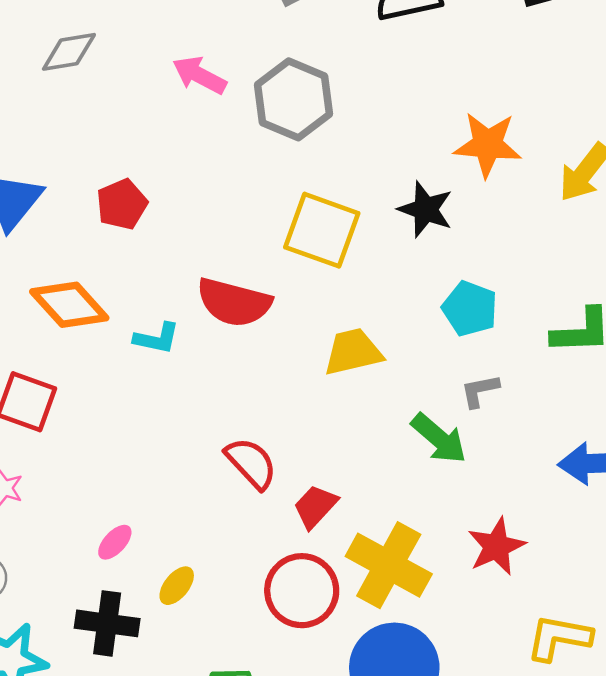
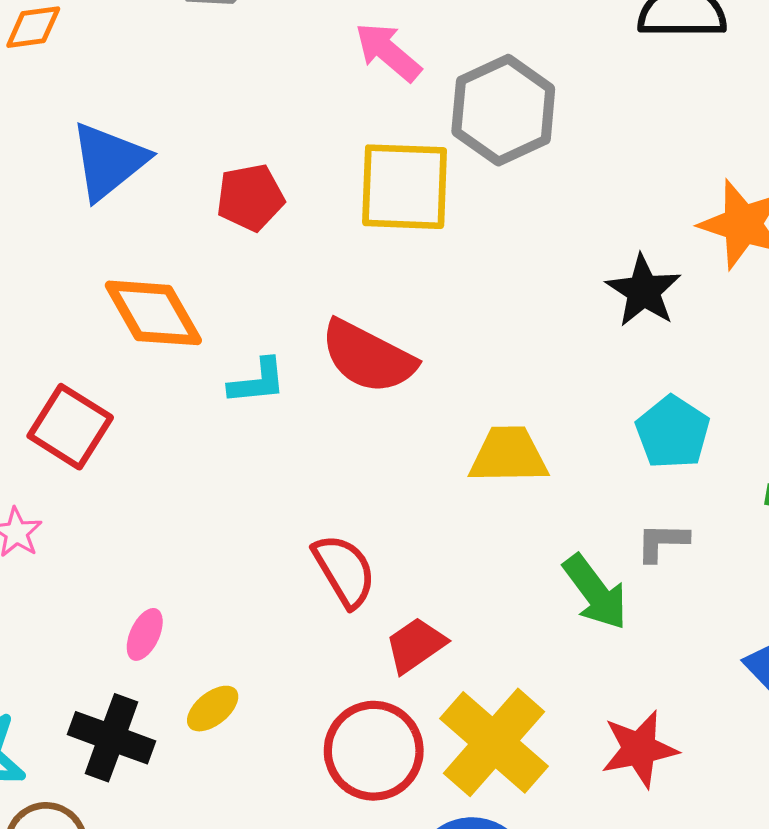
yellow square: (322, 230) -> (405, 187), moved, turned -30
cyan L-shape: (157, 338) -> (257, 381), turned -30
pink ellipse: (115, 542) -> (145, 634), turned -30

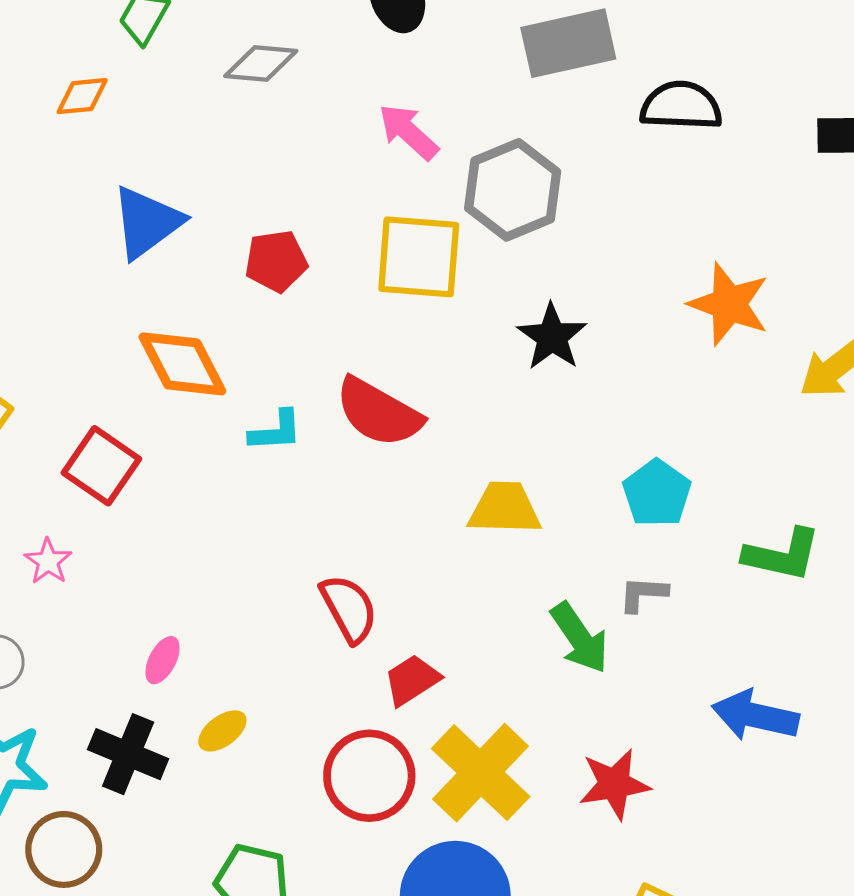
black star: (643, 291) -> (552, 337), moved

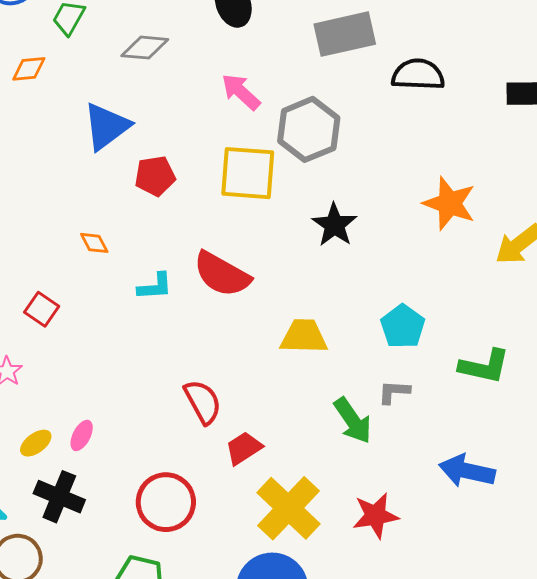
blue triangle: (147, 222) -> (106, 126), moved
orange diamond: (182, 364) -> (94, 243), size x0.5
red square: (101, 466) -> (42, 309), size x0.7
yellow ellipse: (222, 731) -> (36, 443), moved
red circle: (369, 776) -> (166, 502), moved

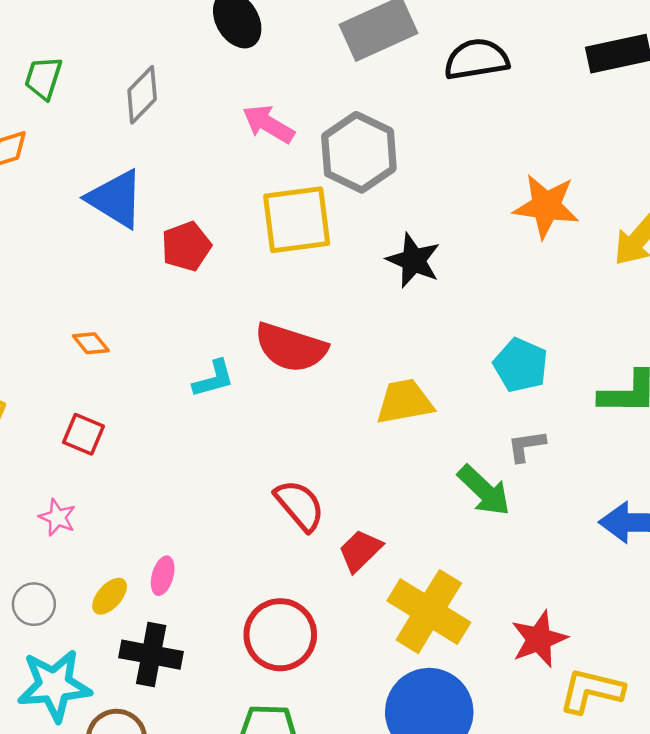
gray diamond: (145, 48) -> (142, 95), turned -39
blue triangle: (106, 126) -> (116, 199), turned -40
orange diamond: (94, 243) -> (91, 343), moved
red star: (375, 516) -> (539, 639), moved

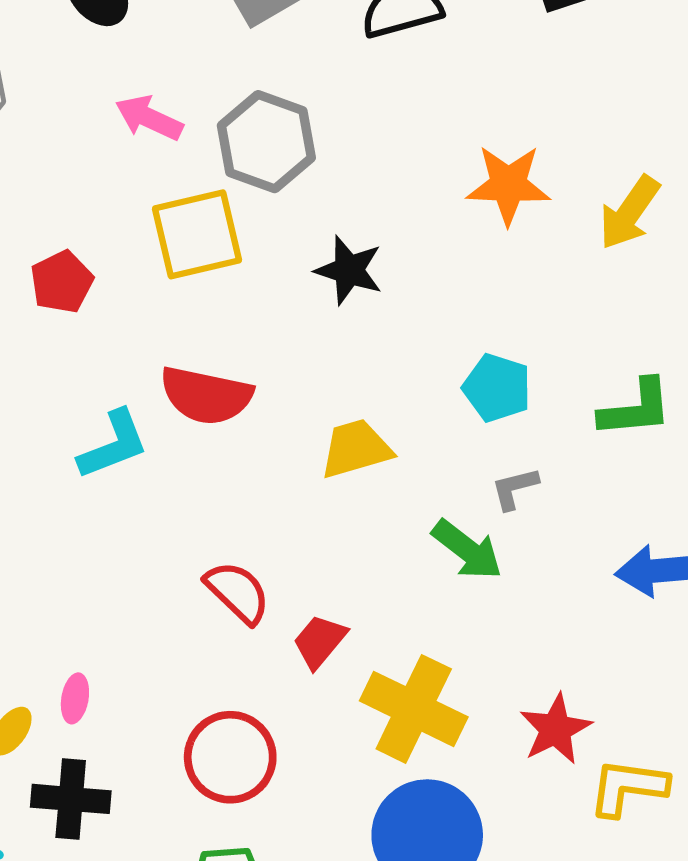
cyan L-shape: (214, 379) -> (113, 445), size x1.4

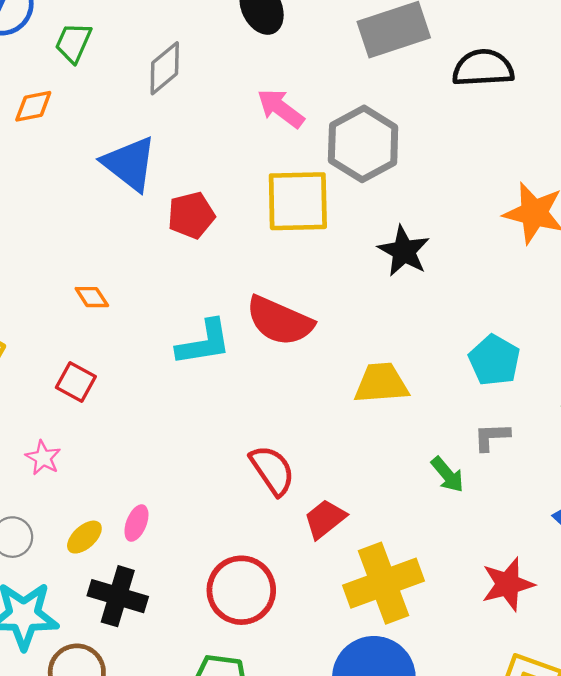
green arrow: (467, 550) -> (447, 475), size x0.7
yellow cross: (414, 709) -> (383, 583), turned 32
red star: (556, 729) -> (508, 584), moved

